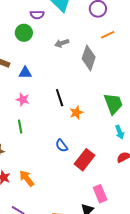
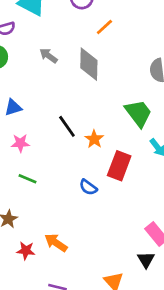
gray arrow: (62, 43) -> (49, 56), turned 72
green line: (20, 126) -> (28, 179), turned -40
red rectangle: (85, 160) -> (119, 166), moved

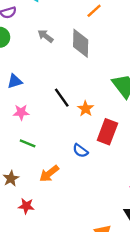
orange arrow: (56, 243) -> (49, 174), moved, turned -72

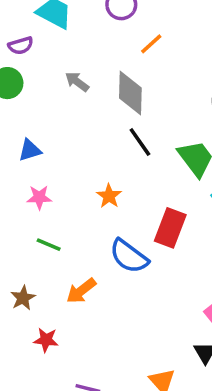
black line: (62, 98) -> (140, 142), moved
orange star: (86, 109) -> (109, 196), moved
blue semicircle: (80, 151) -> (129, 256), size x1.6

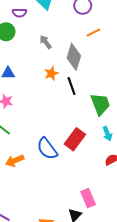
orange star: (109, 196) -> (51, 73), moved

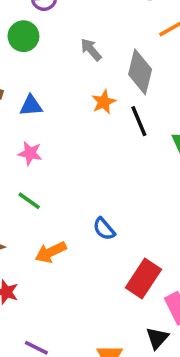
red rectangle: (75, 139) -> (143, 279), moved
blue semicircle: (47, 149) -> (104, 229), size x0.6

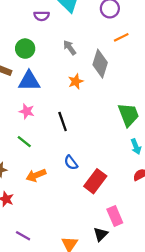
green circle: (23, 36) -> (25, 49), moved
blue triangle: (31, 106) -> (29, 81), size x1.5
black line: (139, 121) -> (63, 121), moved
red rectangle: (143, 279) -> (95, 181), moved

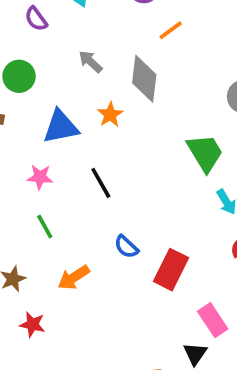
purple semicircle: (42, 16) -> (36, 19), turned 64
blue triangle: (29, 81) -> (61, 127), moved
green line: (24, 142) -> (45, 227), turned 32

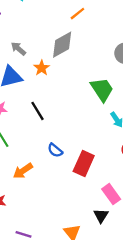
gray arrow: (90, 62) -> (18, 49), moved
gray diamond: (144, 79) -> (62, 45), turned 56

